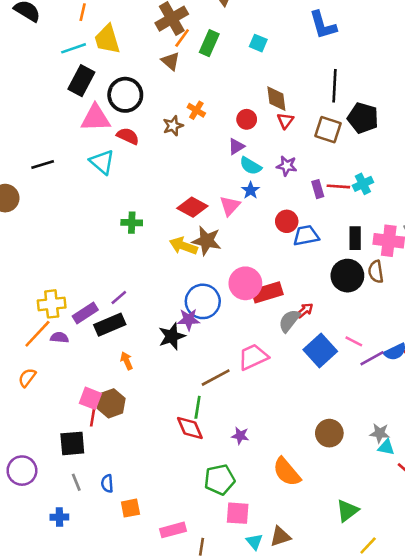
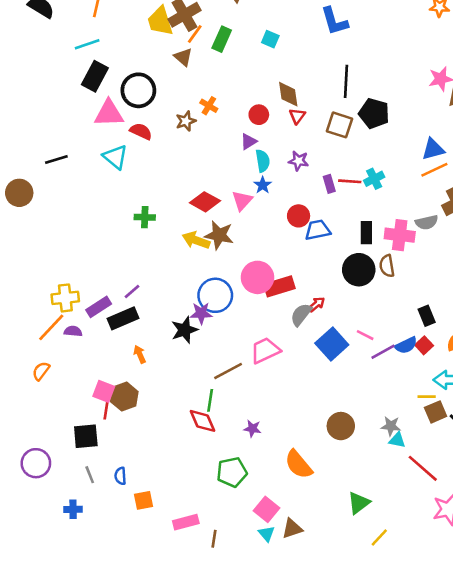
yellow trapezoid: (107, 39) -> (160, 21), moved
cyan semicircle: (251, 166) -> (263, 161), turned -130
pink square: (238, 513) -> (266, 509), moved, turned 35

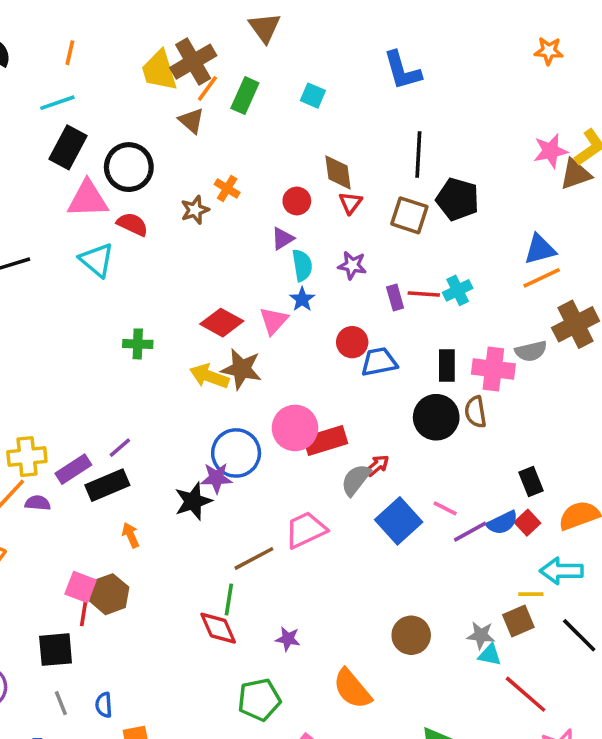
brown square: (436, 412) -> (518, 621), moved

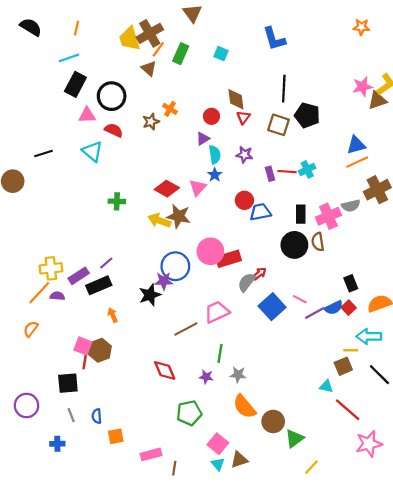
pink triangle: (88, 199) -> (87, 115), size x0.7
pink cross: (493, 369) -> (328, 216), turned -30
green line: (229, 600) -> (220, 353), moved
brown circle: (411, 635) -> (273, 421), moved
gray star: (481, 635) -> (238, 375), moved

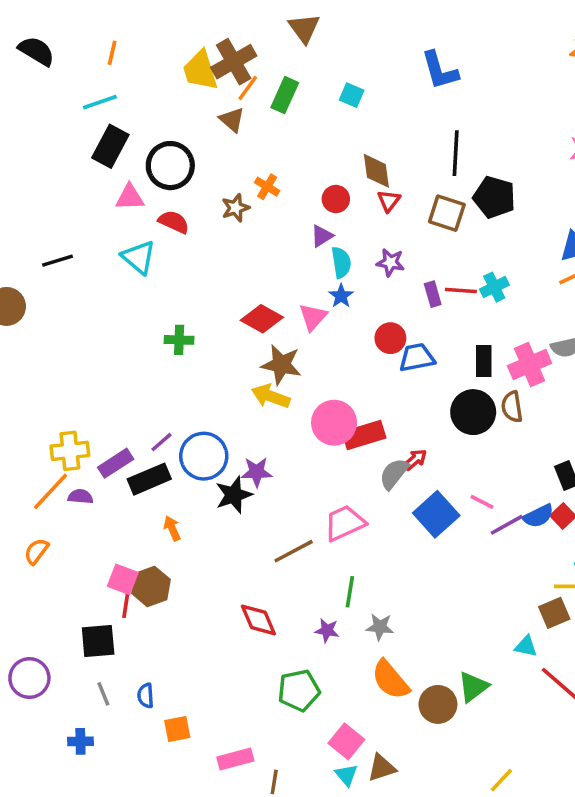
yellow arrow: (159, 221) -> (271, 396), moved
blue circle: (175, 266) -> (204, 456), moved
green triangle: (294, 438) -> (473, 687), moved

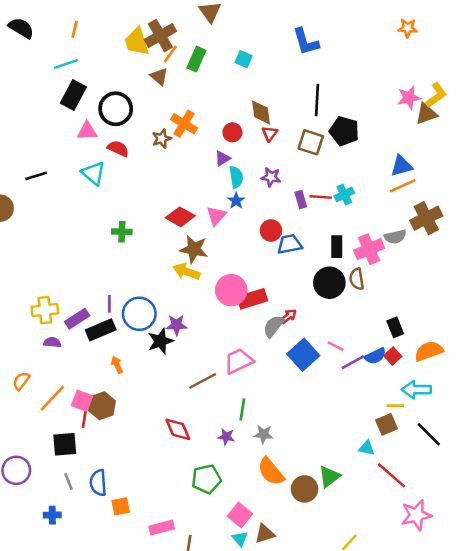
orange cross: (267, 187) -> (184, 124), size x1.5
purple line: (161, 442) -> (109, 304), turned -49
orange line: (51, 491) -> (52, 398), moved
blue semicircle: (146, 696) -> (98, 483), size x1.5

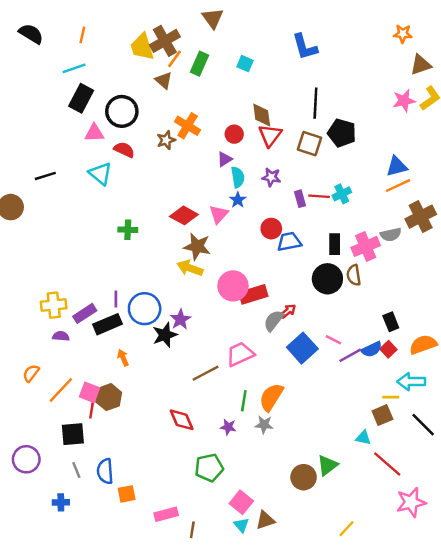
brown triangle: (426, 114) -> (421, 65), moved
red triangle: (270, 134) -> (270, 135), size x1.5
purple star: (177, 325) -> (180, 319), turned -30
orange semicircle: (271, 472) -> (271, 397), moved, turned 72

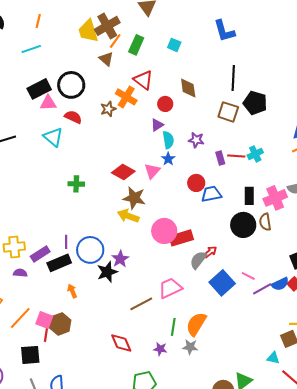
black rectangle: (81, 98) -> (39, 89), moved, turned 35
red triangle: (270, 135) -> (143, 80), moved, turned -30

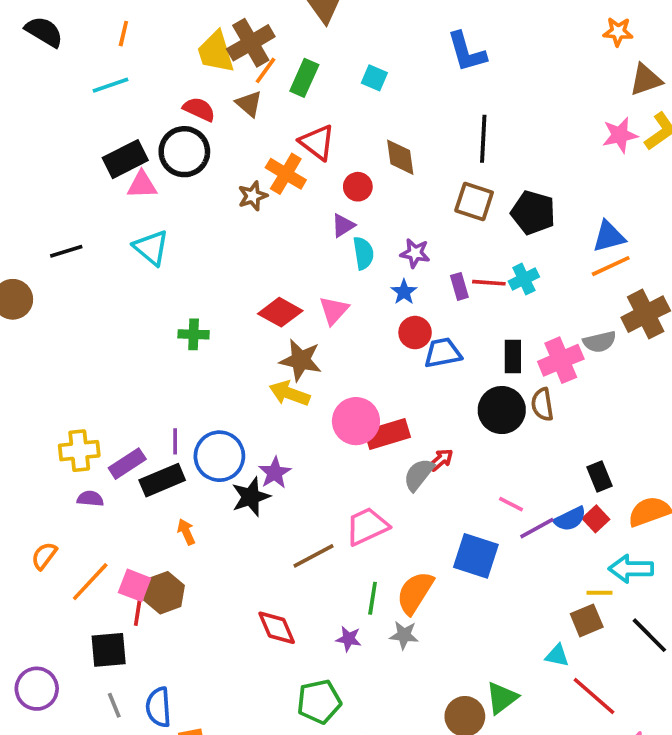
black pentagon: (255, 103) -> (533, 213), moved
red semicircle: (73, 117) -> (199, 109), moved
blue star: (168, 159) -> (404, 292), moved
blue square: (222, 283) -> (476, 556), moved, turned -30

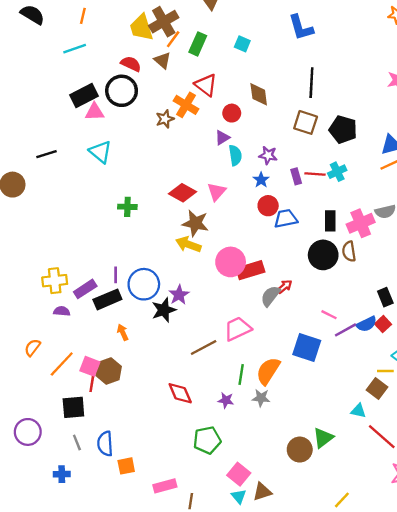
brown square: (587, 620) -> (377, 389), turned -30

